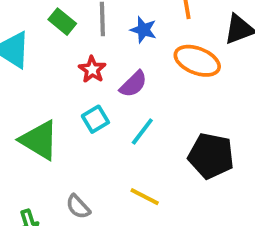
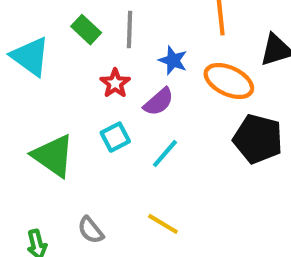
blue star: (143, 30) -> (173, 60), moved
black pentagon: (211, 156) -> (258, 139), moved

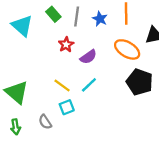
blue star: (173, 60) -> (100, 19), moved
cyan square: (115, 137) -> (67, 107), moved
green triangle: (53, 156) -> (17, 92), moved
yellow line: (163, 224) -> (62, 86), moved

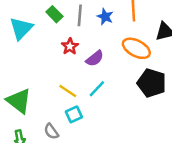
cyan triangle: (22, 26) -> (21, 28), turned 35

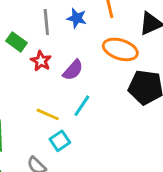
green rectangle: (54, 14) -> (17, 42), moved

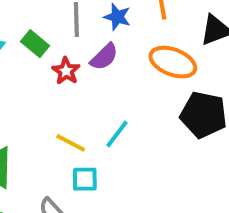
purple semicircle: (73, 70) -> (104, 57), moved
cyan square: (60, 141) -> (85, 179), turned 30

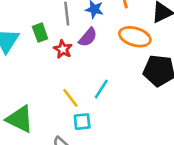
green rectangle: (35, 44) -> (40, 33), turned 36
yellow line: (71, 143) -> (70, 98), turned 30

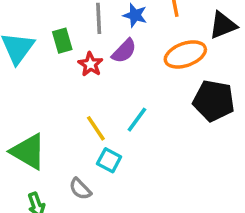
orange ellipse: (135, 37) -> (185, 54), turned -40
cyan square: (82, 122) -> (109, 160), turned 30

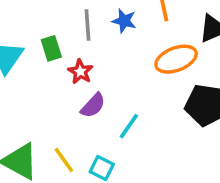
purple semicircle: (124, 51) -> (93, 105), moved
yellow line: (96, 128) -> (64, 160), moved

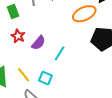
red star: (80, 72) -> (18, 36), moved

